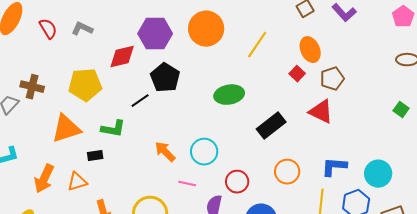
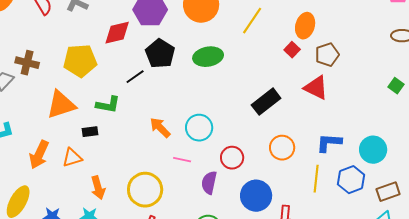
orange ellipse: (310, 50) -> (305, 26), turned 40
green ellipse: (229, 95) -> (208, 57), moved

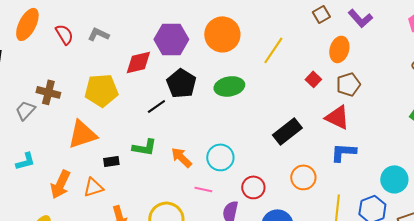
orange ellipse: (305, 26) -> (339, 49), moved
green L-shape: (108, 105) -> (144, 147), moved
blue L-shape: (329, 143) -> (343, 152), moved

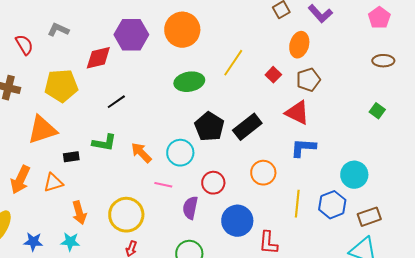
red semicircle: (64, 34) -> (24, 45), moved
yellow line: (273, 50) -> (233, 63), moved
black pentagon: (181, 83) -> (209, 127), moved

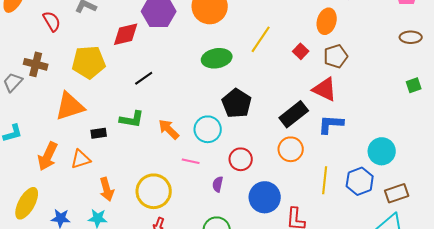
green square: (377, 111) -> (414, 85), moved, turned 35
black rectangle: (247, 127) -> (294, 114), moved
purple semicircle: (190, 208) -> (218, 184), size x0.7

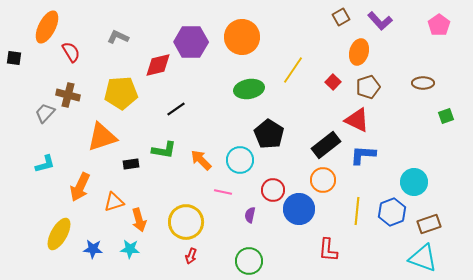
red semicircle: (52, 21) -> (71, 52), moved
brown ellipse: (411, 37) -> (423, 83), moved
orange triangle: (81, 159) -> (114, 202), moved
blue circle: (265, 197) -> (299, 209), moved

